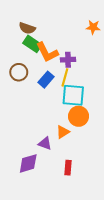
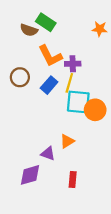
green rectangle: (32, 44) -> (46, 22), moved
orange circle: (79, 116) -> (95, 110), moved

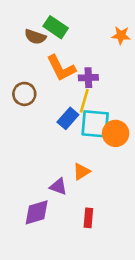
blue rectangle: (49, 85) -> (68, 118), moved

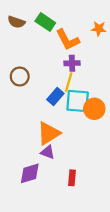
brown semicircle: (35, 37) -> (16, 22), moved
orange L-shape: (61, 68) -> (68, 40), moved
orange triangle: (82, 172) -> (49, 133), moved, size x1.6

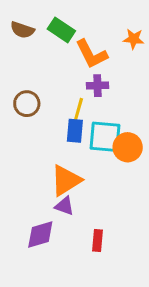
yellow line: (69, 82) -> (78, 111), moved
blue rectangle: (55, 97) -> (75, 131), turned -36

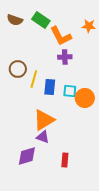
yellow line: (78, 111) -> (34, 79), moved
cyan square: (105, 137) -> (70, 91), size x0.6

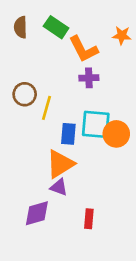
brown semicircle: (15, 20) -> (21, 27), turned 70
blue rectangle: (50, 87) -> (68, 134), moved
cyan square: (70, 91) -> (96, 124), size x1.6

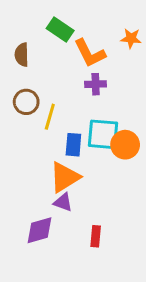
brown semicircle: (21, 27) -> (22, 55), moved

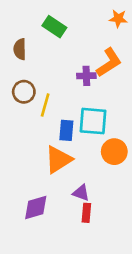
orange star: (131, 38) -> (118, 19), moved
orange L-shape: (90, 53) -> (109, 62), moved, turned -96
orange circle: (125, 145) -> (114, 152), moved
purple triangle: (63, 202) -> (81, 193), moved

